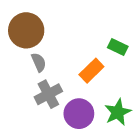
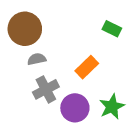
green rectangle: (118, 47) -> (112, 29), moved
gray semicircle: (39, 62) -> (37, 59), turned -78

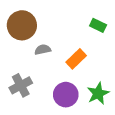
gray semicircle: (37, 59) -> (43, 50), moved
gray cross: (46, 89) -> (21, 85), moved

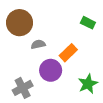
gray cross: (21, 85) -> (23, 88), moved
purple circle: (66, 95) -> (51, 70), moved

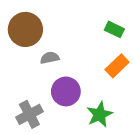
orange rectangle: (68, 53) -> (117, 66), moved
green star: (88, 84) -> (100, 114), moved

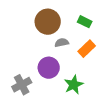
brown circle: (25, 29) -> (48, 22), moved
gray semicircle: (50, 58) -> (62, 43), moved

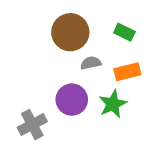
orange rectangle: (87, 49) -> (127, 72), turned 30
green star: (74, 85) -> (113, 104), moved

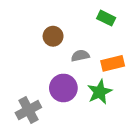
brown circle: (70, 32) -> (53, 36), moved, size x0.6
green rectangle: (124, 32) -> (106, 18), moved

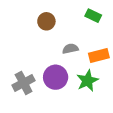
brown circle: (53, 36) -> (46, 21), moved
gray cross: (28, 110) -> (24, 83), moved

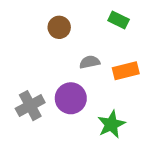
green star: (87, 81) -> (111, 124), moved

